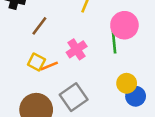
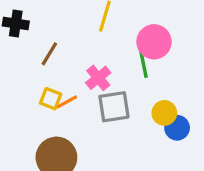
gray square: (74, 97) -> (114, 107), moved, turned 32

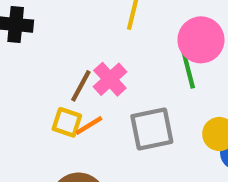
brown line: (49, 54) -> (81, 86), moved
pink cross: (98, 78) -> (110, 79), moved

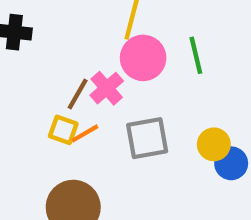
pink circle: (201, 40) -> (143, 58), moved
green line: (188, 70) -> (196, 55), moved

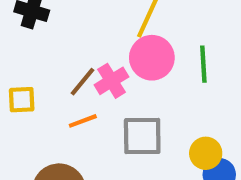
yellow square: (63, 130) -> (22, 100), moved, turned -32

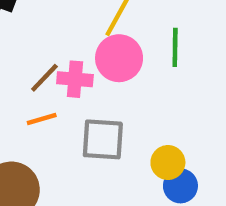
green line: (203, 64) -> (175, 47), moved
pink cross: (111, 81) -> (75, 79), turned 32

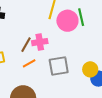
pink circle: (119, 58) -> (67, 21), moved

